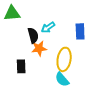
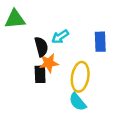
black rectangle: (21, 66) -> (40, 74), moved

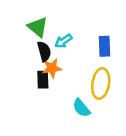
green triangle: (15, 19) -> (38, 27), moved, turned 45
yellow ellipse: (80, 77) -> (101, 84), moved

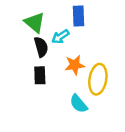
blue rectangle: (105, 46) -> (79, 16), moved
orange star: (52, 68) -> (75, 65), moved

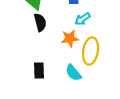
cyan arrow: (60, 37) -> (83, 19), moved
black rectangle: (40, 75) -> (39, 70), moved

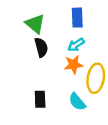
cyan arrow: (83, 19) -> (76, 45), moved

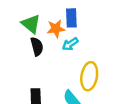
orange star: (73, 65) -> (56, 29), moved

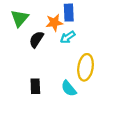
green triangle: (31, 24) -> (20, 18), moved, turned 30
black semicircle: (37, 46) -> (36, 39), turned -132

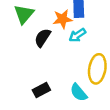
black rectangle: (35, 86) -> (41, 90), turned 64

